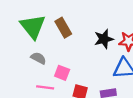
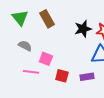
green triangle: (33, 27) -> (20, 18), size x0.7

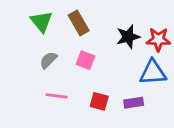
gray semicircle: (25, 46) -> (48, 60), turned -72
pink square: (46, 59) -> (85, 60), moved

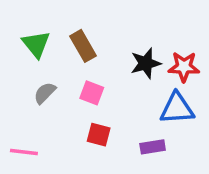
pink line: (57, 96) -> (24, 152), moved
red square: (99, 101) -> (99, 135), moved

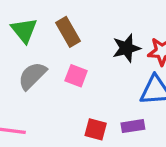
gray semicircle: (45, 93) -> (32, 76), size x1.4
red square: (99, 135) -> (96, 129), moved

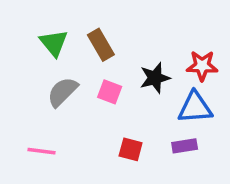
black star: (126, 48) -> (155, 78), moved
purple rectangle: (133, 126) -> (185, 146), moved

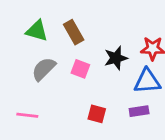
green triangle: (54, 43) -> (37, 31), turned -35

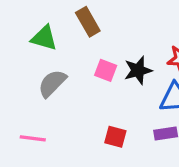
brown rectangle: (74, 32) -> (88, 22), moved
pink square: (80, 69) -> (106, 70), moved

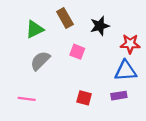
green triangle: (44, 38) -> (35, 29), turned -42
black star: (138, 70) -> (100, 26), moved

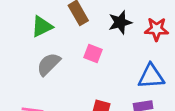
red star: (130, 44) -> (157, 29), moved

